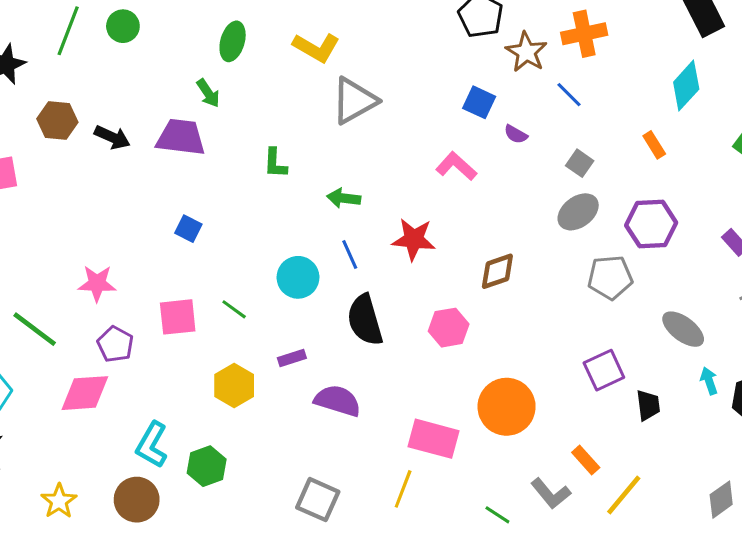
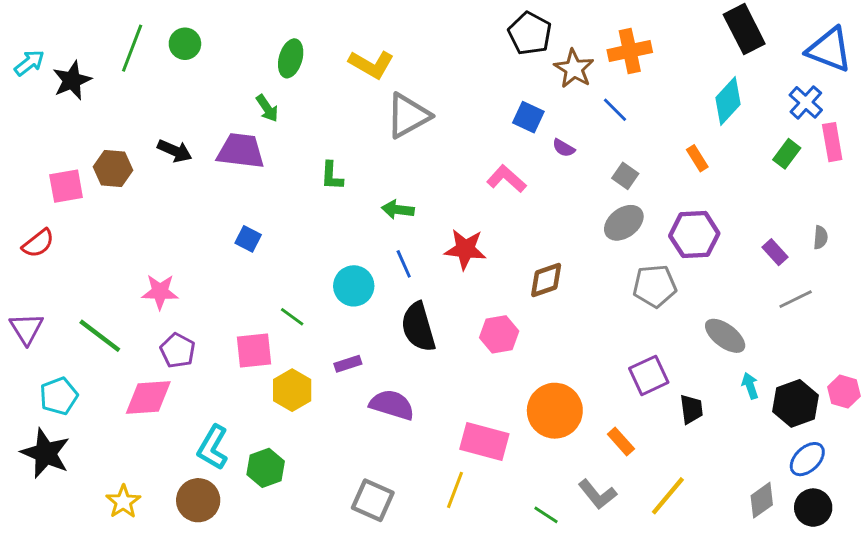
brown hexagon: (57, 121) -> (113, 168), moved
pink square: (178, 317) -> (254, 350), moved
orange rectangle: (586, 460) -> (621, 441), moved

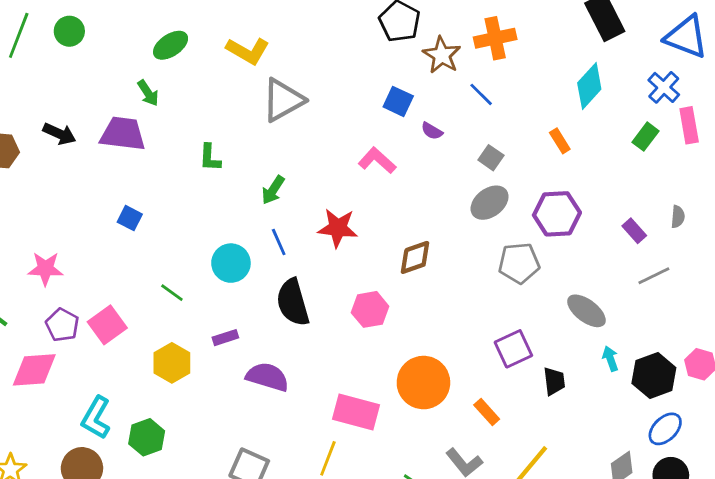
green ellipse: (291, 58) -> (171, 45), turned 40
green arrow: (398, 210) -> (273, 190), turned -64
pink square: (254, 350) -> (107, 325), moved, turned -30

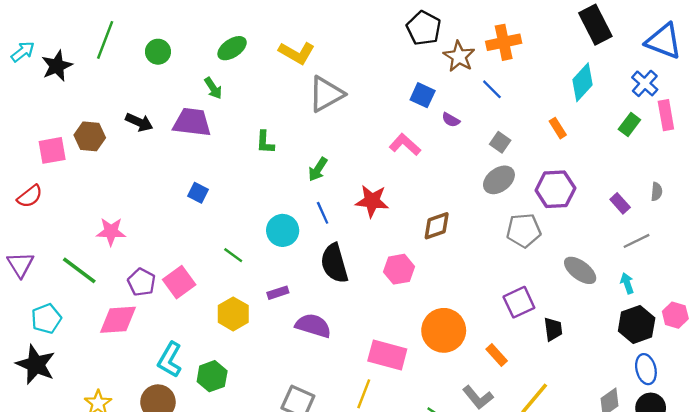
green circle: (69, 31) -> (158, 52), moved
pink star: (45, 269) -> (111, 232), moved
cyan arrow: (610, 359) -> (627, 283), moved
blue ellipse: (665, 429) -> (646, 369), turned -60

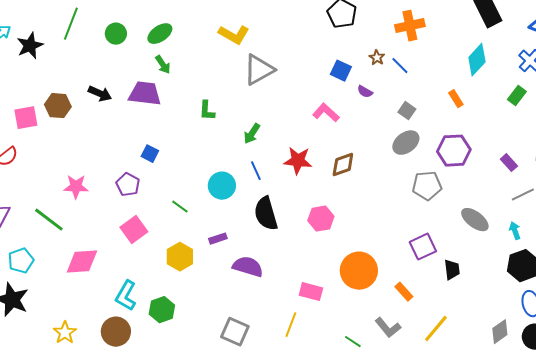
green ellipse: (232, 48) -> (160, 34), moved
brown star: (459, 56) -> (377, 58), moved, size x0.6
brown diamond: (437, 226) -> (343, 165), moved
purple pentagon: (142, 282) -> (128, 185), moved
pink rectangle: (387, 355) -> (311, 292), size x0.7

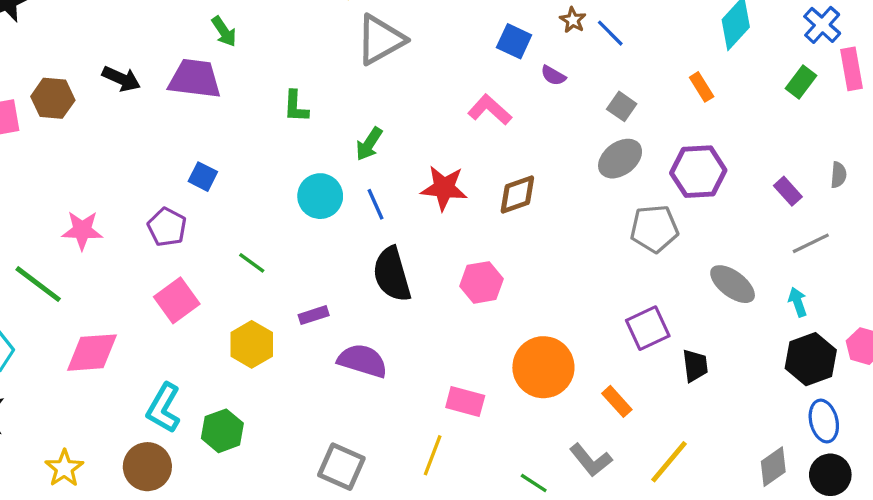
cyan circle: (222, 186) -> (320, 196), moved

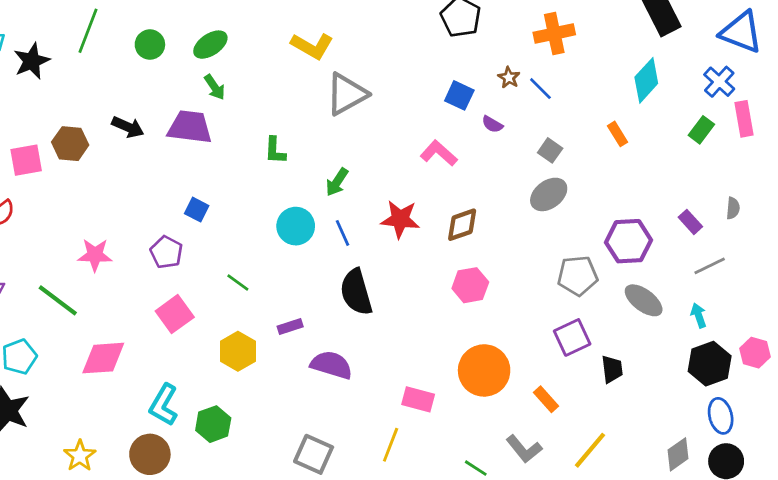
purple hexagon: (698, 172) -> (628, 241), moved
gray pentagon: (654, 229) -> (578, 276), moved
pink hexagon: (482, 282) -> (470, 285), moved

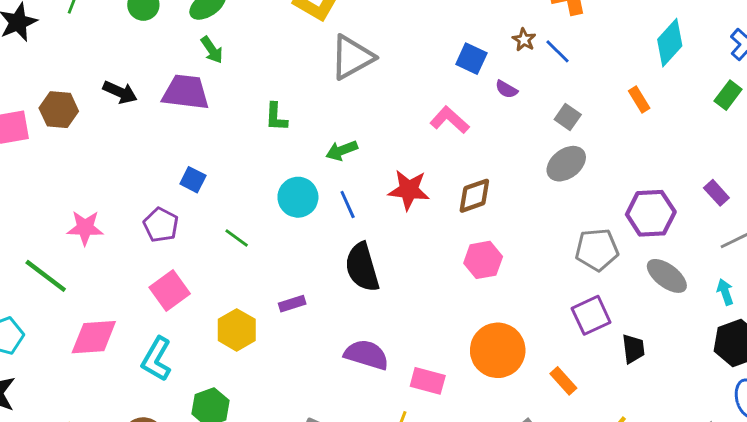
green arrow: (337, 182) -> (342, 151), turned 36
green line: (238, 282) -> (237, 238), moved
purple semicircle: (331, 365) -> (366, 355), moved
cyan L-shape: (164, 405) -> (157, 359), moved

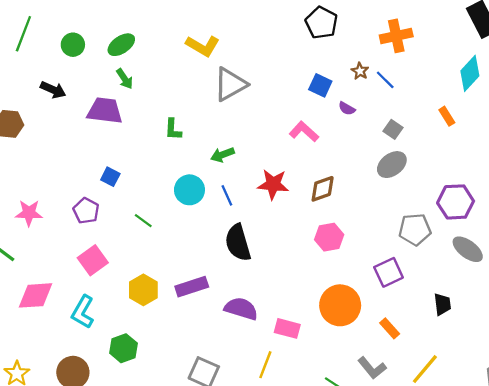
black arrow: (120, 92) -> (53, 90), moved
purple rectangle: (292, 304) -> (192, 287), moved, size x1.6
purple square: (591, 315) -> (389, 272), moved

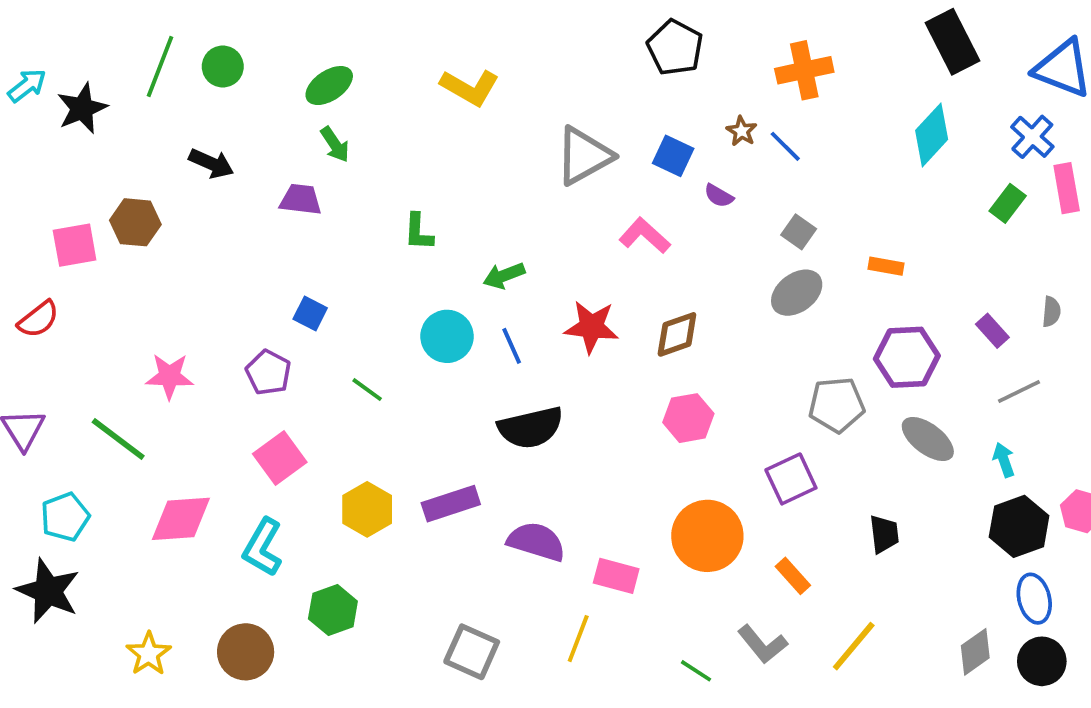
green circle: (73, 45) -> (223, 67), moved
gray triangle: (230, 84) -> (584, 156), moved
purple trapezoid: (105, 111) -> (301, 200), size x0.7
orange rectangle: (447, 116) -> (886, 266), moved, turned -48
black semicircle: (238, 243) -> (531, 428), turned -87

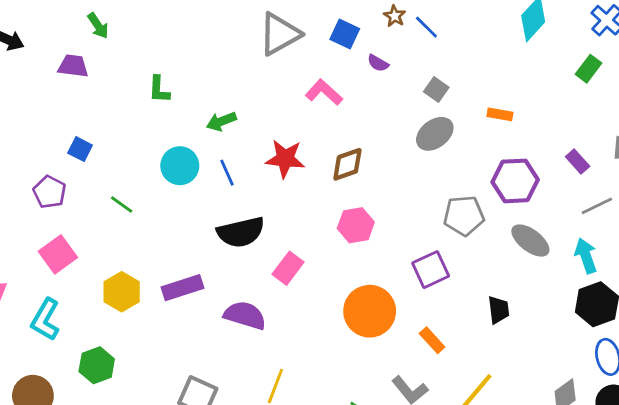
cyan arrow: (1004, 460) -> (586, 256), size x1.4
pink rectangle: (616, 576) -> (288, 268), moved, turned -68

